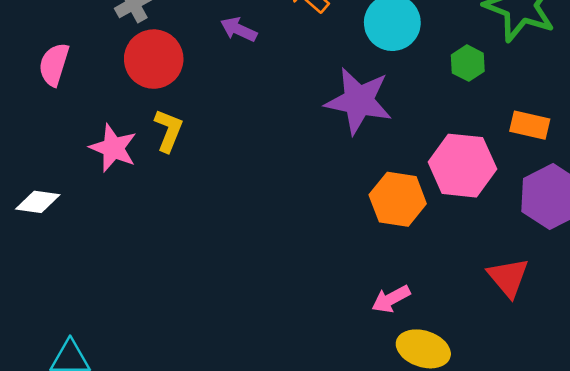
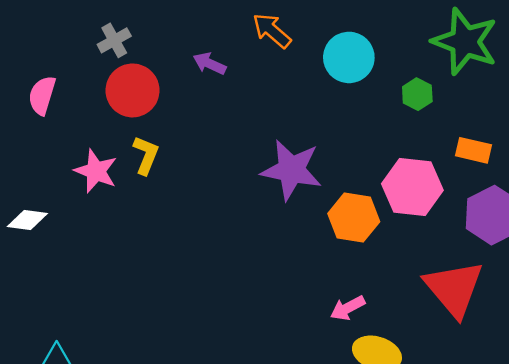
purple star: (359, 101) -> (291, 170), moved
red triangle: (508, 277) -> (454, 288), size x1.6

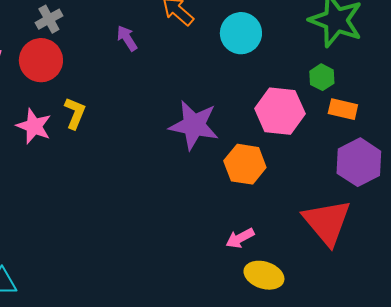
purple arrow: (210, 64) -> (127, 38), turned 32
red circle: (133, 90) -> (41, 60), moved
green hexagon: (417, 94) -> (322, 77), moved
pink hexagon: (412, 187) -> (280, 111), moved

